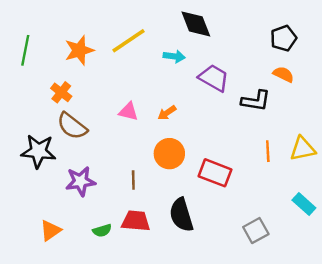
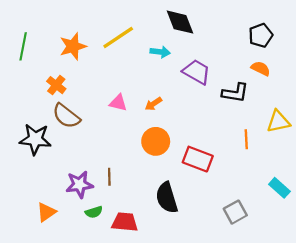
yellow triangle: (303, 149) -> (278, 122), moved
brown line: (133, 180) -> (109, 177), moved
purple star: (80, 181) -> (79, 184), moved
red trapezoid: (136, 221) -> (125, 222), moved

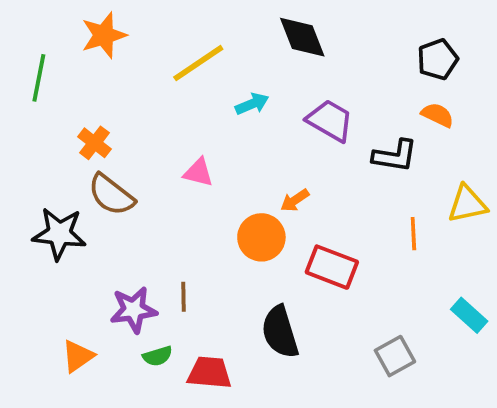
orange star: (73, 46) -> (104, 35), moved
cyan arrow: (160, 52) -> (252, 104), moved, turned -30
orange arrow: (153, 104) -> (295, 200), moved

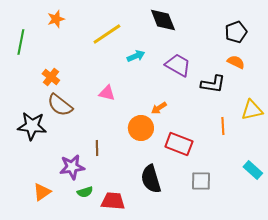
orange star: (104, 35) -> (56, 19), size x0.7
brown line: (184, 297) -> (97, 148), moved
gray square: (395, 356) -> (201, 181), moved, turned 30

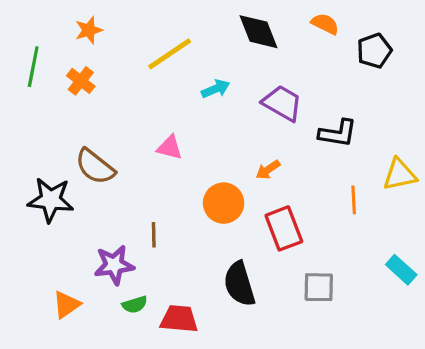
orange semicircle: (236, 62) -> (325, 24), moved
orange cross: (51, 77) -> (81, 81), moved
orange arrow: (159, 108) -> (268, 170), moved
red rectangle: (179, 144) -> (284, 228), turned 48

